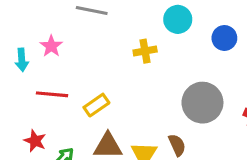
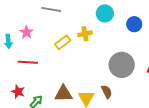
yellow rectangle: (96, 105) -> (63, 42), moved

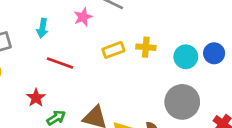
cyan circle: (105, 13) -> (186, 57), moved
pink star: (26, 32) -> (83, 17), moved

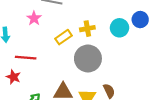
red star: (36, 98) -> (13, 77), moved
gray circle: (182, 102) -> (88, 58), moved

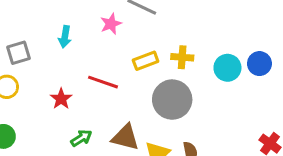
red line: (26, 58) -> (103, 82), moved

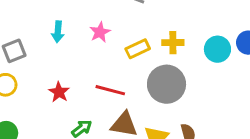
pink star: (111, 24) -> (100, 32), moved
red line: (103, 82) -> (110, 90), moved

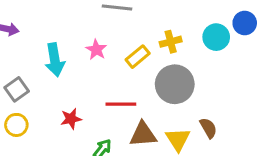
cyan arrow: (58, 32) -> (55, 60), size x1.5
red star: (59, 92) -> (71, 119), turned -30

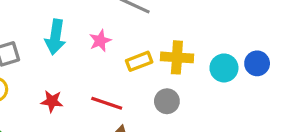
yellow cross: (171, 42) -> (177, 57), size x1.4
gray circle: (175, 84) -> (167, 101), size x0.6

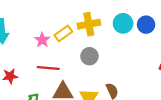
pink star: (100, 41) -> (42, 40), moved
blue circle: (257, 63) -> (146, 25), moved

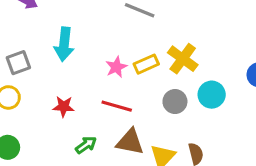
cyan circle: (123, 23) -> (212, 95), moved
yellow cross: (89, 24) -> (183, 59), turned 35

